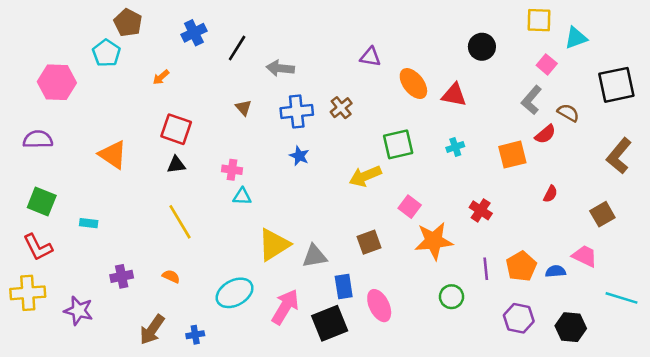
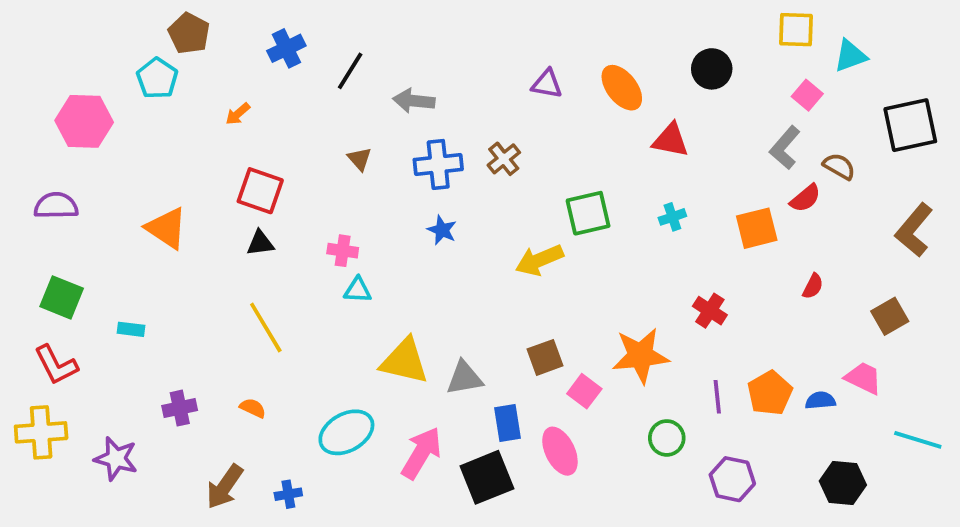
orange ellipse: (413, 84) -> (622, 88), moved
pink square: (410, 207) -> (584, 391), moved
yellow triangle: (274, 245) -> (404, 361), turned 45
purple hexagon: (519, 318) -> (732, 479), moved

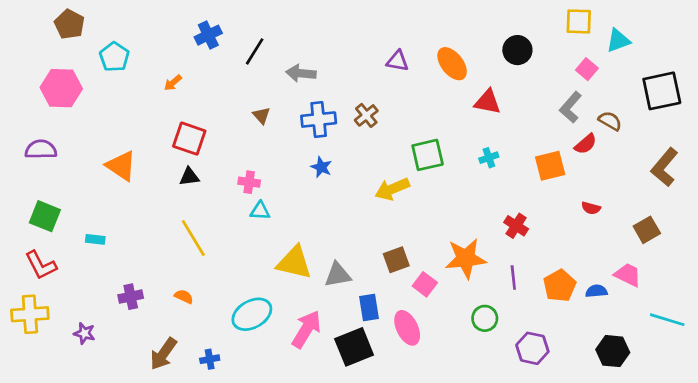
brown pentagon: (189, 33) -> (69, 24), moved
red semicircle: (813, 286) -> (591, 208), turned 78
purple line: (717, 397) -> (513, 277), moved
purple star: (116, 459) -> (84, 333), size x0.7

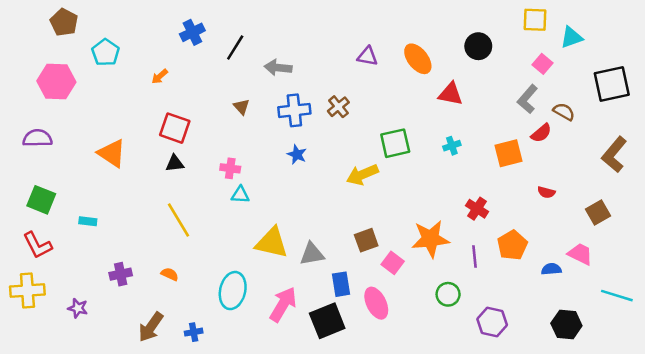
orange pentagon: (560, 286) -> (512, 245), moved
cyan ellipse: (252, 314) -> (233, 291), turned -48

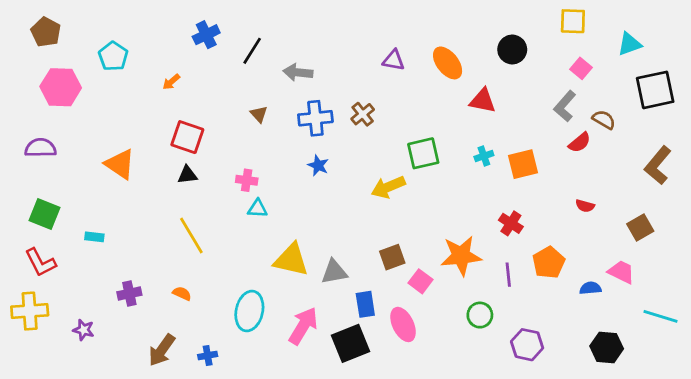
brown pentagon: (64, 22) -> (46, 32), moved
cyan triangle: (571, 37) -> (630, 44), moved
orange square: (509, 153) -> (523, 164), moved

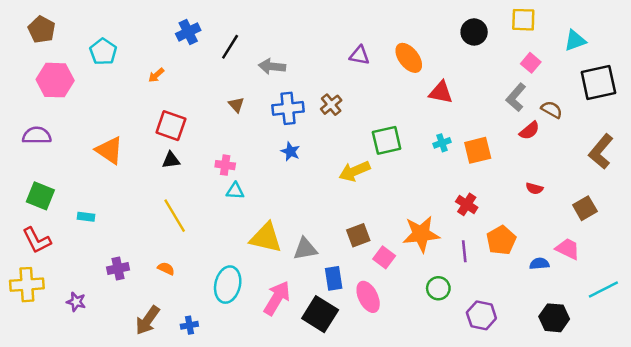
black circle: (512, 49) -> (474, 32), moved
cyan line: (661, 316) -> (603, 289), turned -44
black square: (350, 343) -> (320, 314), turned -36

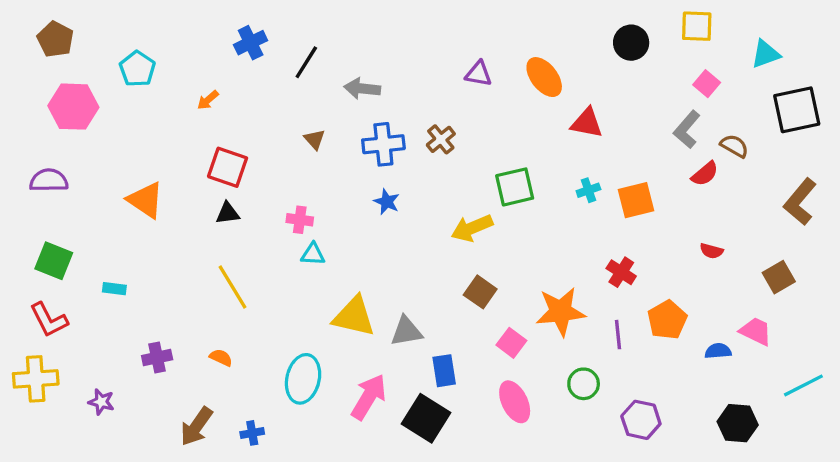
brown square: (358, 235) -> (480, 292), moved, turned -35
pink ellipse: (368, 297) -> (515, 402), moved

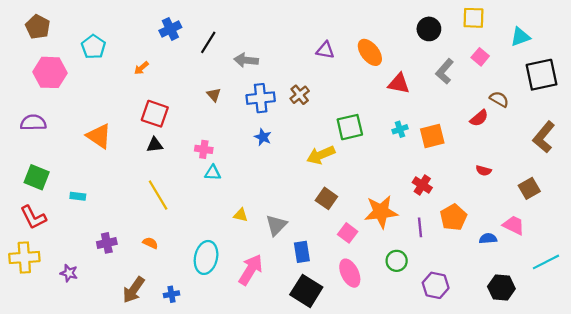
gray L-shape: (687, 130) -> (445, 71), moved
yellow triangle: (354, 317) -> (241, 215), size x0.5
gray triangle: (406, 331) -> (276, 225), turned -35
black square: (426, 418) -> (306, 291), moved

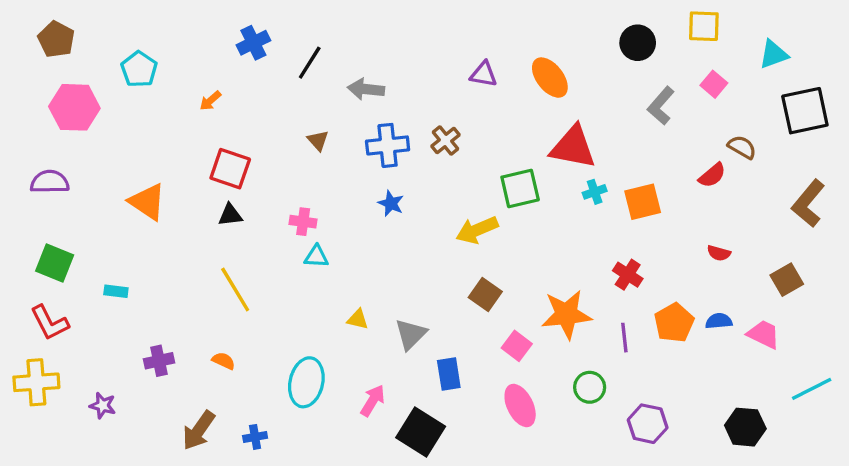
red triangle: (399, 84) -> (573, 147), moved, size x1.4
blue semicircle: (488, 239) -> (719, 321), moved
pink arrow: (251, 270) -> (373, 401), size x0.7
black square: (306, 291) -> (421, 432), moved

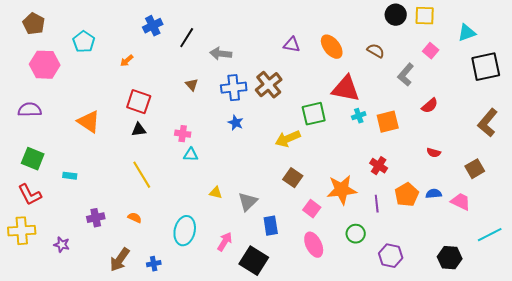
black circle: (638, 43) -> (396, 15), moved
gray L-shape: (661, 106) -> (406, 75), moved
brown cross: (446, 140) -> (269, 85), size x1.5
brown semicircle: (742, 147) -> (376, 51), moved

